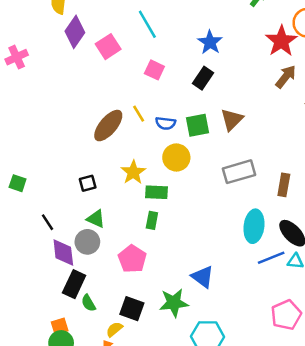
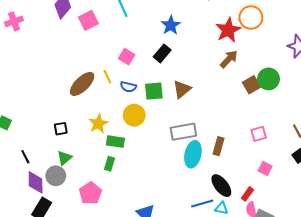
pink square: (154, 70) -> (127, 57), moved
green triangle: (96, 219) -> (64, 158), turned 49
cyan ellipse: (254, 226) -> (193, 154), moved

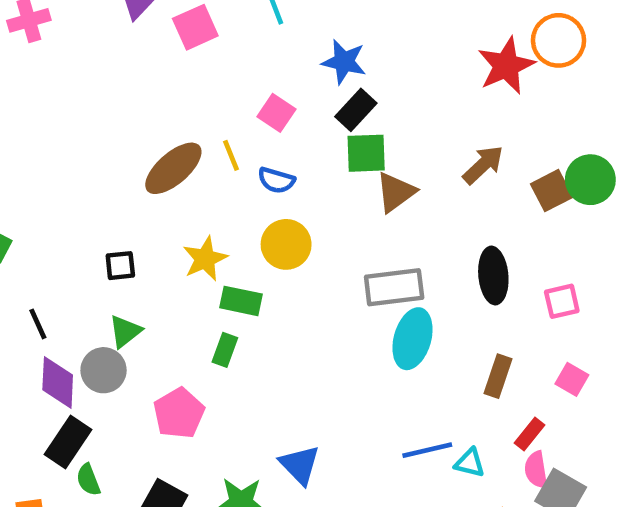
blue star: (171, 25) -> (344, 62), moved, turned -30
brown arrow: (229, 59) -> (483, 165), moved
green square: (154, 91) -> (366, 153), moved
brown rectangle: (218, 146) -> (498, 376), moved
black ellipse: (221, 186) -> (493, 276), moved, turned 30

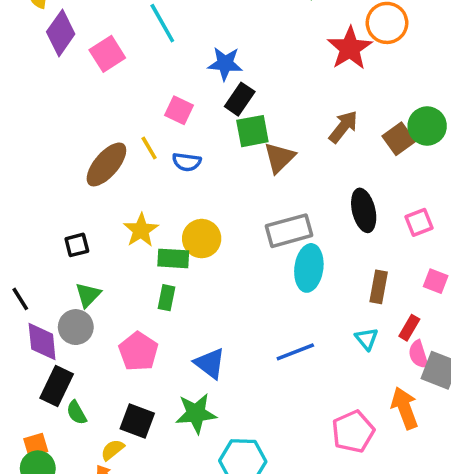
yellow circle: (286, 244) -> (202, 239), moved
blue line: (427, 450) -> (295, 352), moved
cyan triangle: (470, 463) -> (367, 339), moved, turned 45
blue triangle: (300, 465) -> (210, 363), moved

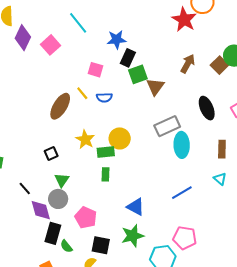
pink pentagon: (138, 351) -> (86, 218), moved
pink pentagon: (353, 432) -> (185, 238), moved, turned -30

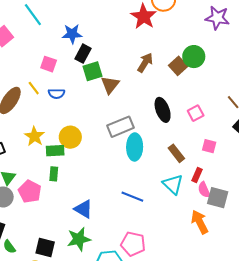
brown rectangle: (222, 149) -> (176, 153), turned -42
cyan triangle: (220, 179) -> (173, 184), size x1.5
blue line: (182, 193) -> (132, 197), turned 50
pink pentagon: (86, 218) -> (30, 192), moved

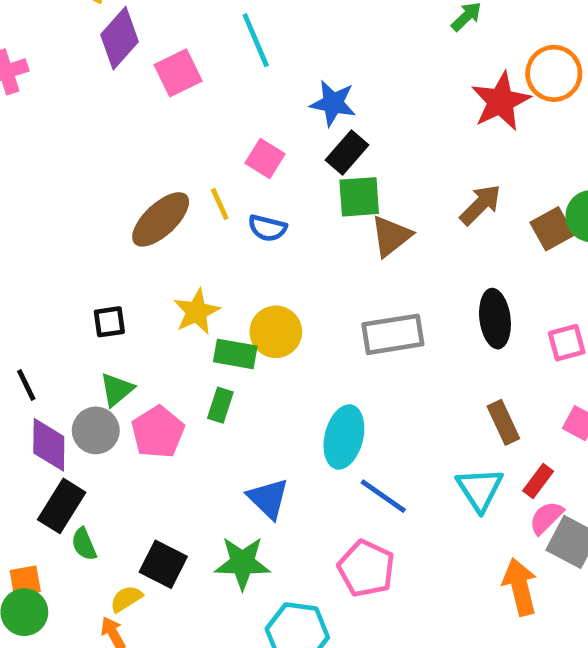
cyan ellipse: (135, 147) -> (344, 437), moved
pink semicircle: (204, 190) -> (546, 518), turned 56
pink pentagon: (133, 244) -> (366, 568), moved

